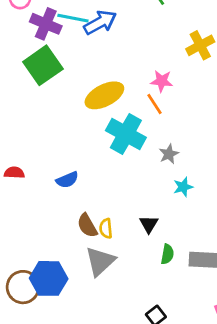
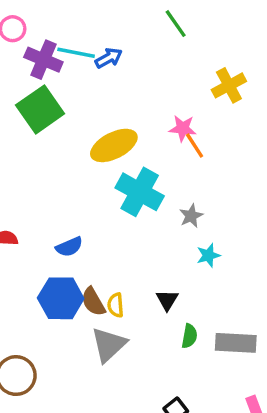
blue arrow: (100, 22) -> (109, 58), size x0.7
orange line: (154, 104) -> (195, 145), moved
blue hexagon: (49, 278) -> (61, 298), moved

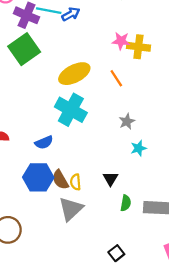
yellow cross: (229, 85) -> (138, 47), moved, turned 35
pink star: (183, 128) -> (121, 41), moved
orange line: (195, 145) -> (116, 78), moved
cyan cross: (140, 192) -> (71, 110), moved

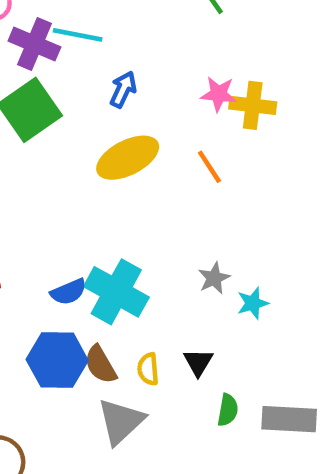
blue arrow: (71, 14) -> (123, 89), moved, turned -36
cyan cross: (71, 110) -> (116, 292), moved
gray star: (127, 121) -> (214, 278), moved
yellow semicircle: (75, 182) -> (148, 369), moved

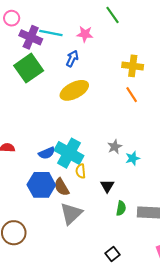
pink star: (219, 94) -> (85, 34), moved
orange line: (209, 167) -> (132, 95), moved
yellow semicircle: (148, 369) -> (81, 171), moved

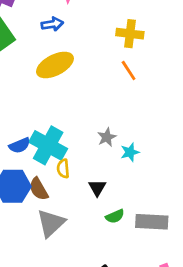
blue arrow: (72, 58) -> (52, 24), turned 56
green semicircle: (121, 208) -> (115, 216), turned 56

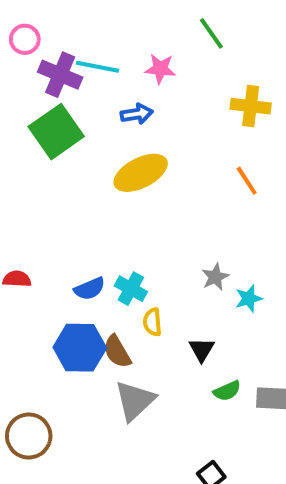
yellow cross: (130, 34) -> (251, 106), moved
cyan cross: (48, 145) -> (131, 289), size x0.6

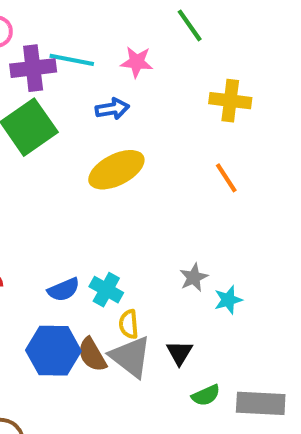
purple cross: (60, 75) -> (33, 68), turned -30
gray triangle: (135, 401) -> (131, 357), moved, turned -39

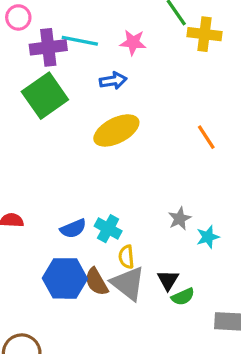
yellow cross: (230, 101) -> (205, 34), moved
green semicircle: (206, 395) -> (183, 297), moved

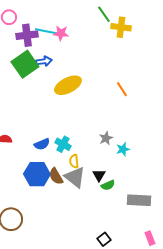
pink star: (133, 42) -> (61, 33), moved
blue arrow: (113, 81) -> (44, 61), moved

